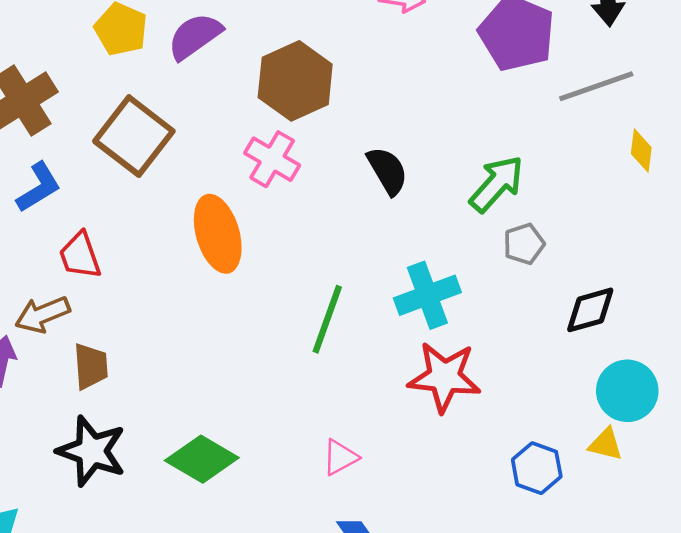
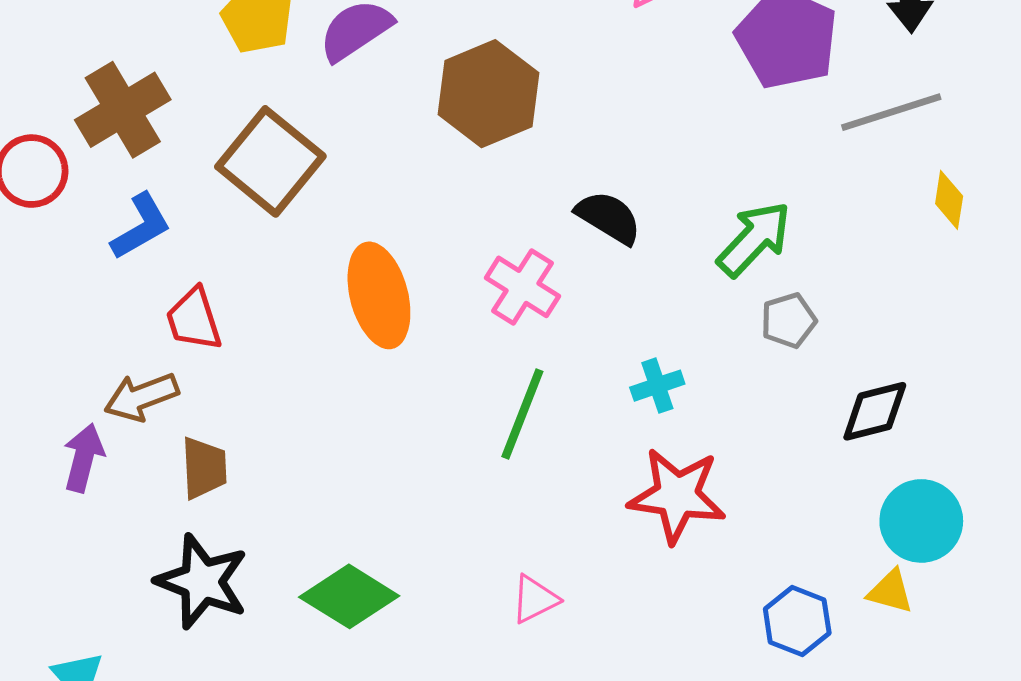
pink cross: (272, 159) -> (523, 287), moved
black semicircle: (387, 171) -> (609, 217), turned -30
cyan cross: (427, 295) -> (657, 386), size x0.6

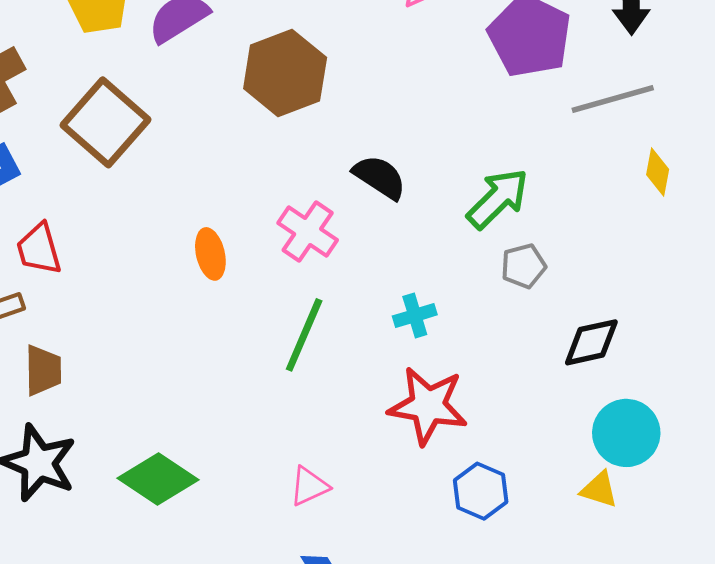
orange ellipse: (379, 295) -> (210, 254), moved, size x0.6
blue hexagon: (797, 621) -> (481, 491), moved

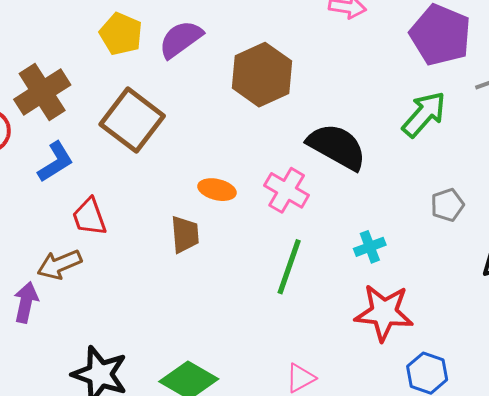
black semicircle: (380, 177) -> (337, 147), size x1.5
green arrow: (498, 199) -> (424, 114), moved
orange ellipse: (210, 254) -> (217, 190), moved, turned -60
brown trapezoid: (43, 370) -> (185, 234), moved

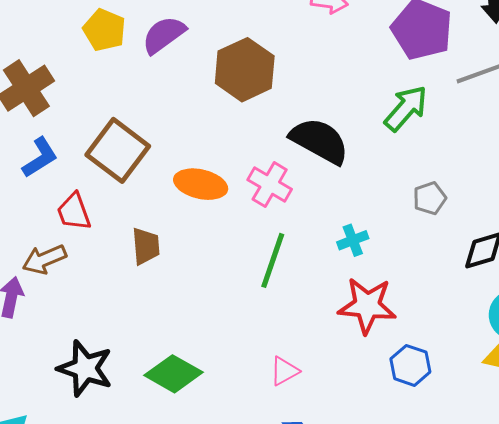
brown square: (132, 120) -> (118, 150), moved
orange ellipse: (217, 190) -> (201, 184), size x1.4
brown trapezoid: (185, 234) -> (146, 246), moved

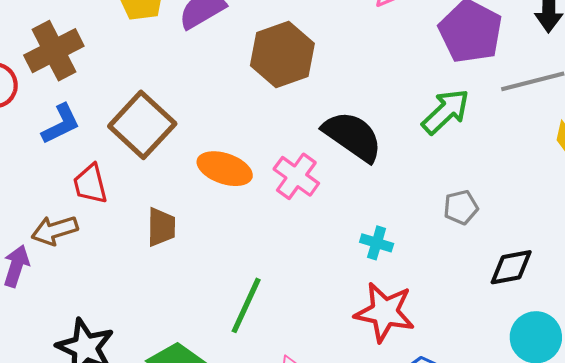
cyan cross: (353, 240) -> (377, 243), turned 32
green line: (273, 260) -> (246, 305), moved

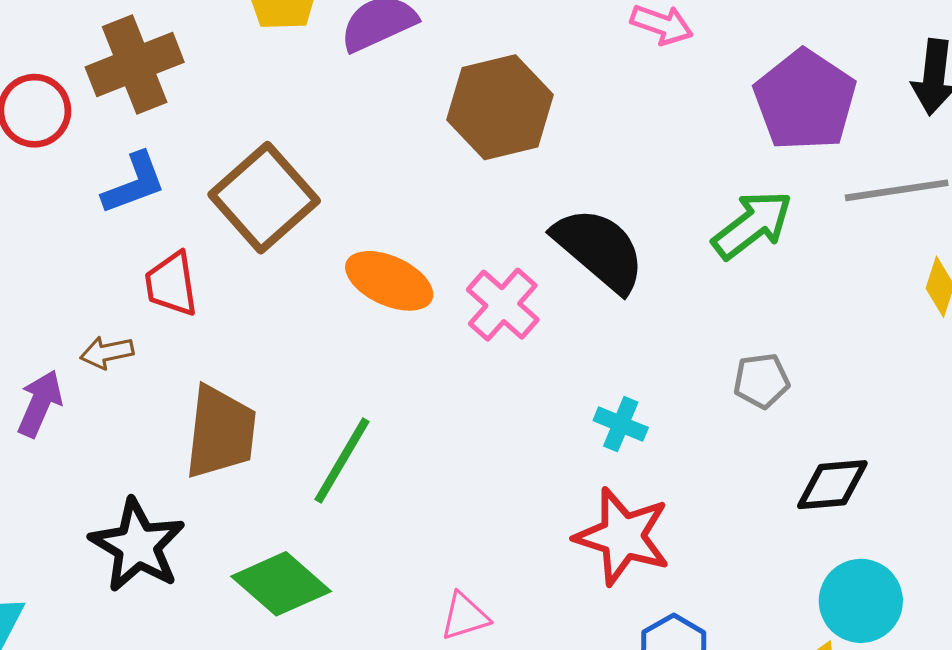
brown trapezoid: (161, 227) -> (221, 432), moved, size x1.5
brown arrow: (55, 230) -> (107, 352), size x0.7
green line: (246, 305) -> (342, 461), moved

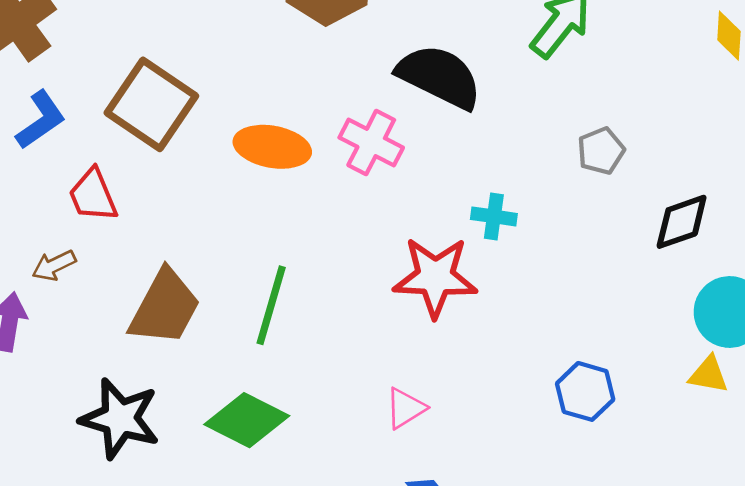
brown trapezoid: (221, 432) -> (165, 307), turned 36
red star: (623, 536) -> (435, 277), moved

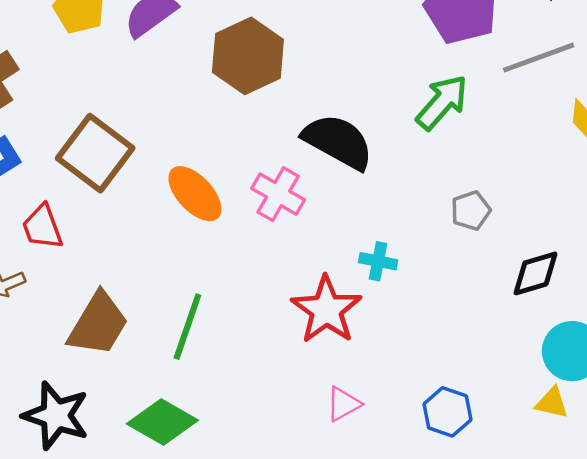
orange ellipse: (272, 147) -> (195, 194), turned 34
red star: (435, 277) -> (326, 310), turned 30
pink triangle: (405, 408) -> (343, 404), moved

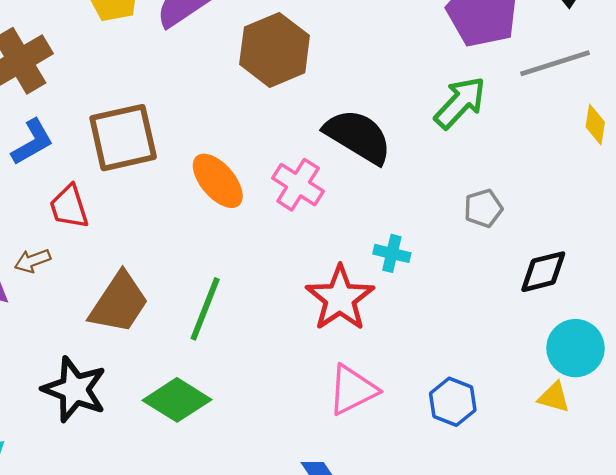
brown square: (95, 153) -> (123, 138), turned 38
pink triangle: (343, 404) -> (353, 390), size x1.5

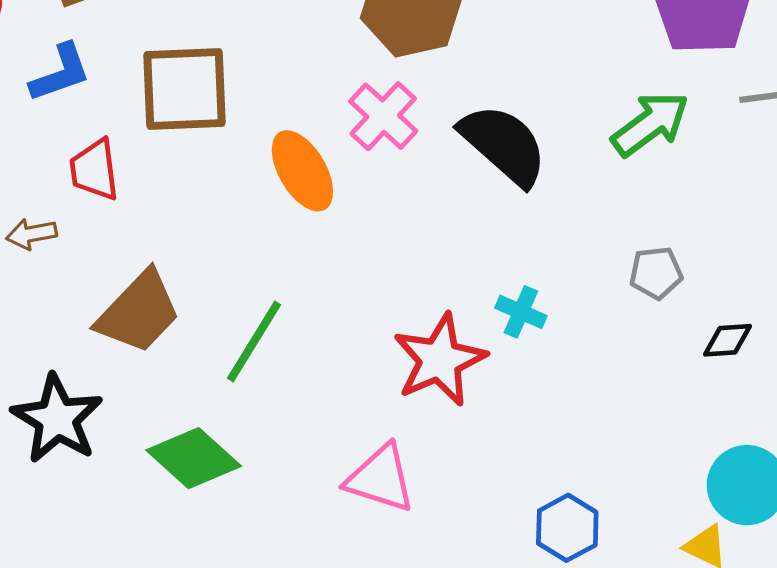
pink cross: (298, 185) -> (383, 116), moved
black diamond: (543, 272) -> (727, 340), moved, size x0.7
pink triangle: (353, 390) -> (380, 478), moved, turned 34

